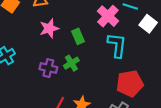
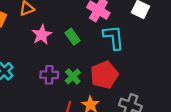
green cross: (71, 63) -> (73, 77), moved
red pentagon: (130, 84) -> (104, 75), moved

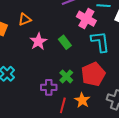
purple cross: (49, 75) -> (49, 87), moved

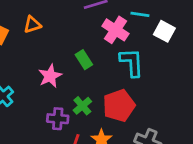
pink star: (38, 41) -> (50, 76), moved

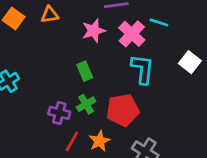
white square: (164, 31) -> (190, 62), moved
green rectangle: (84, 60) -> (85, 71), moved
pink star: (50, 76) -> (94, 31), moved

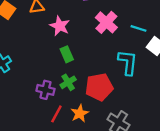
cyan line: (159, 22) -> (138, 28), moved
pink star: (94, 31) -> (60, 26), moved, turned -30
cyan L-shape: (143, 69) -> (128, 62), moved

